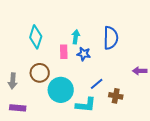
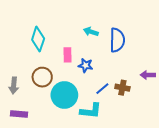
cyan arrow: (76, 37) -> (91, 32), moved, turned -80
blue star: (84, 54) -> (86, 65), moved
brown cross: (116, 96) -> (122, 88), moved

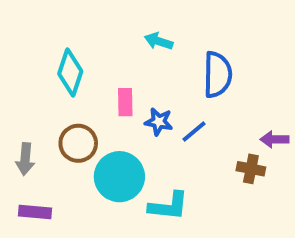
cyan arrow: (91, 32) -> (159, 41), moved
brown cross: (122, 88) -> (251, 169), moved
blue line: (102, 89) -> (194, 132), moved

